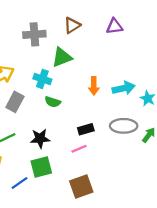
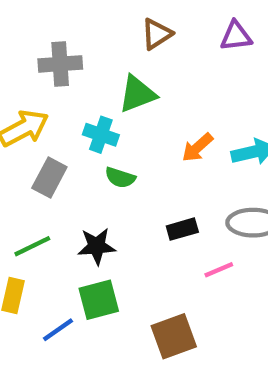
gray cross: (34, 34) -> (60, 64), moved
orange arrow: (94, 86) -> (197, 148), turned 48
pink line: (79, 149) -> (219, 270), moved

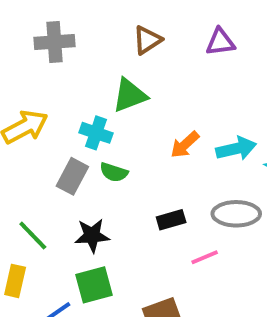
gray cross: (60, 64) -> (55, 42), moved
gray rectangle: (49, 178) -> (72, 176), moved
green line: (32, 246) -> (33, 236), turned 72

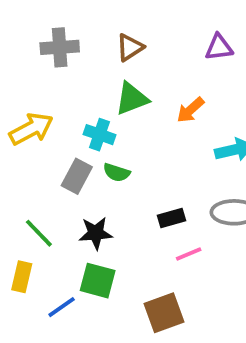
brown triangle: (147, 40) -> (130, 47), moved
orange arrow: (185, 145) -> (190, 110), moved
pink line: (205, 257) -> (189, 254), moved
green square: (94, 285) -> (98, 281), turned 30

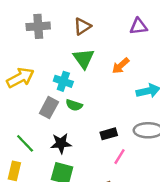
green triangle: (132, 99) -> (84, 59), turned -45
pink line: (189, 254) -> (119, 157), turned -35

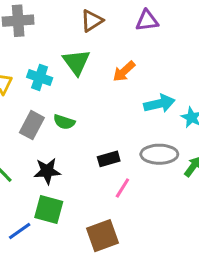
brown triangle: (82, 26) -> (92, 21), moved
cyan cross: (63, 81) -> (40, 77), moved

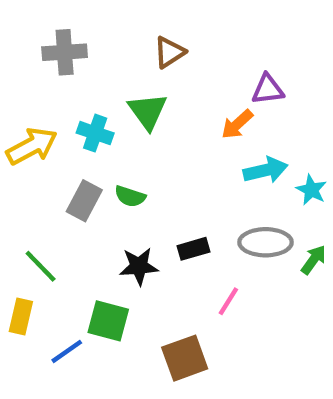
purple triangle: (147, 21) -> (268, 89), moved
orange arrow: (124, 71) -> (237, 124), moved
black star: (47, 171) -> (139, 266), moved
pink line: (122, 188) -> (228, 301), moved

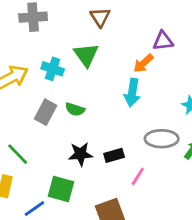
brown triangle: (169, 52) -> (100, 17), turned -30
cyan arrow: (266, 170) -> (132, 93), moved, turned 112
black rectangle: (193, 249) -> (114, 155), moved

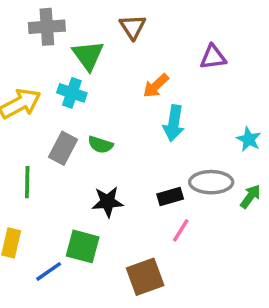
green triangle: (86, 55) -> (88, 55), moved
orange arrow: (143, 63) -> (156, 86), moved
green line: (18, 154) -> (27, 182), moved, turned 45
black rectangle: (114, 155) -> (170, 196), moved

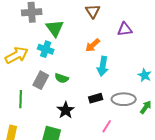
brown triangle: (133, 27) -> (93, 11), moved
black rectangle: (170, 196) -> (96, 98), moved
black star: (108, 202) -> (66, 110), turned -30

